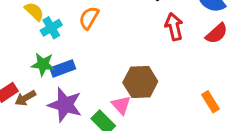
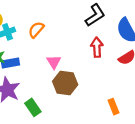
pink triangle: (121, 105) -> (54, 62), moved

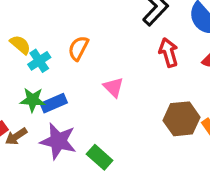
brown hexagon: (65, 83) -> (182, 119), moved

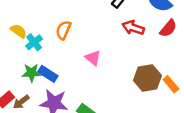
red arrow: (168, 52) -> (133, 28), turned -50
blue rectangle: (54, 103) -> (48, 74), turned 60

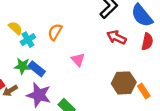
red semicircle: (168, 28) -> (147, 42), turned -35

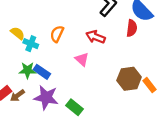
red arrow: (116, 37) -> (96, 37), moved
cyan cross: (28, 40) -> (31, 44), turned -32
red semicircle: (147, 42) -> (132, 28), moved

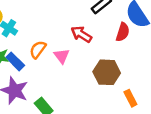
orange semicircle: (57, 34) -> (38, 50), moved
brown hexagon: (129, 79) -> (107, 72), moved

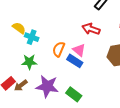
blue rectangle: (15, 61) -> (75, 61), moved

